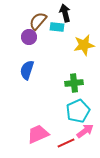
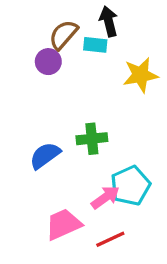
blue semicircle: (27, 70) -> (45, 155), moved, turned 36
green cross: (74, 83) -> (92, 139), moved
pink arrow: (85, 131) -> (105, 197), moved

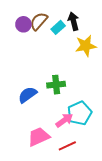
black arrow: (109, 21) -> (73, 21), moved
cyan rectangle: (95, 45) -> (58, 27), turned -48
purple circle: (48, 62) -> (23, 24), moved

